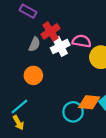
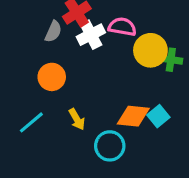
cyan circle: (73, 112) -> (110, 146), moved
yellow arrow: (18, 123) -> (77, 119), moved

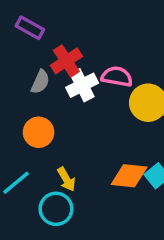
cyan circle: (110, 146) -> (56, 209), moved

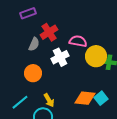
purple rectangle: (30, 28) -> (28, 13), turned -49
white cross: (82, 85) -> (60, 57), moved

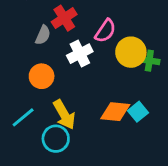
pink semicircle: (78, 41) -> (105, 31), turned 114
yellow arrow: (49, 100) -> (64, 115), size x1.5

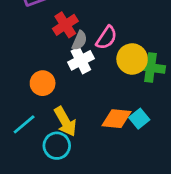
gray semicircle: (43, 35) -> (80, 41), moved
green cross: (149, 61) -> (151, 68), size x1.4

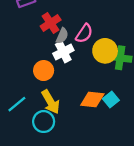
orange circle: (43, 83) -> (44, 71), moved

